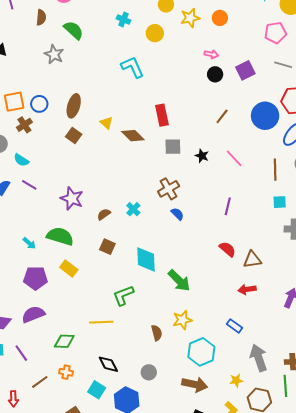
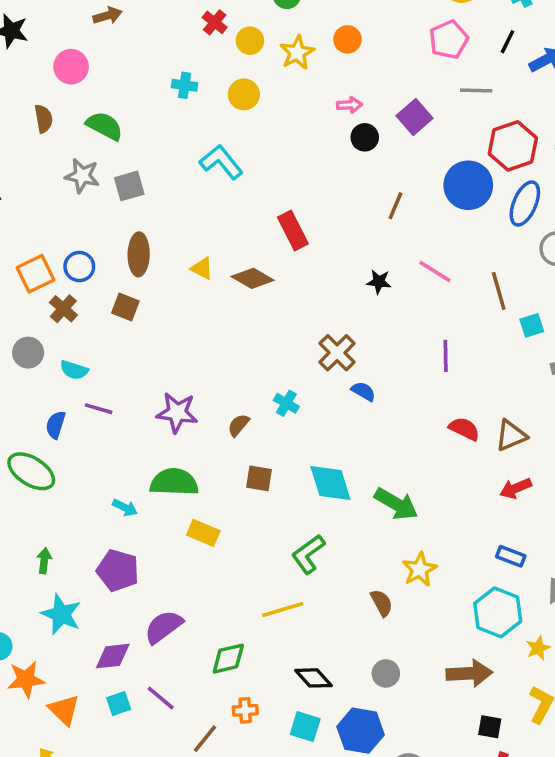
brown square: (74, 135) -> (125, 307), moved
gray square: (173, 147) -> (129, 186), moved
brown line: (275, 170) -> (499, 291), moved
purple pentagon: (35, 278) -> (118, 570), moved, turned 30
cyan hexagon: (201, 352) -> (498, 612), moved

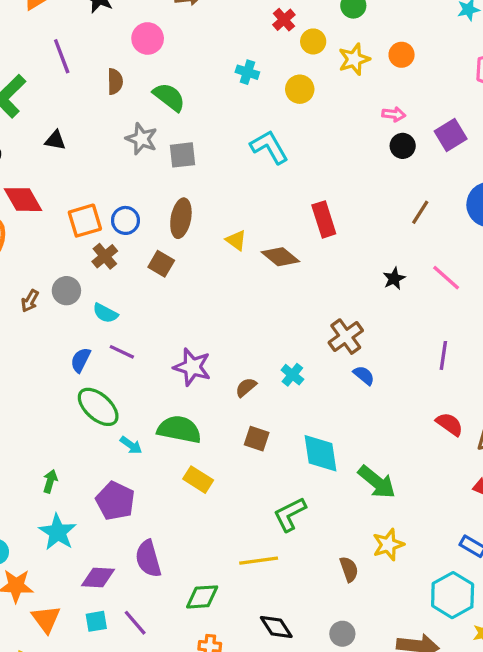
black star: (379, 282) -> (394, 278), turned 30
green ellipse: (31, 471) -> (98, 407), moved
purple semicircle: (163, 627) -> (148, 559), turned -78

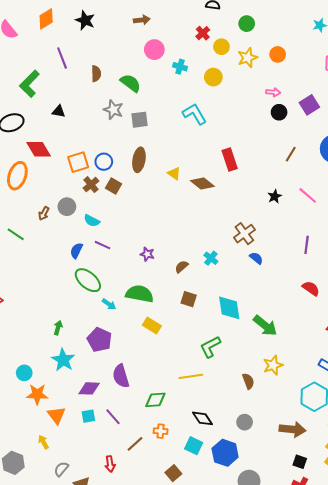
pink circle: (148, 38) -> (154, 50), moved
brown square: (161, 264) -> (114, 186), moved
purple star: (192, 367) -> (147, 254), size x0.6

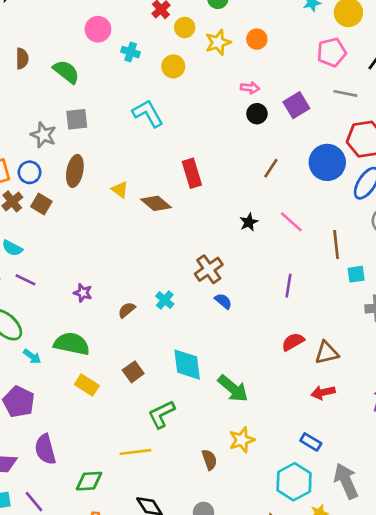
gray star: (113, 110) -> (43, 135), moved
red semicircle: (311, 288) -> (293, 342), turned -66
brown square: (189, 299) -> (133, 372), moved, turned 35

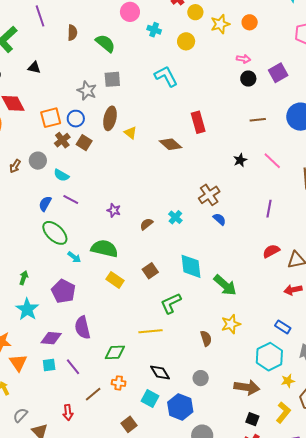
brown line: (271, 168) -> (258, 120), turned 49
yellow triangle: (120, 190) -> (131, 133), moved

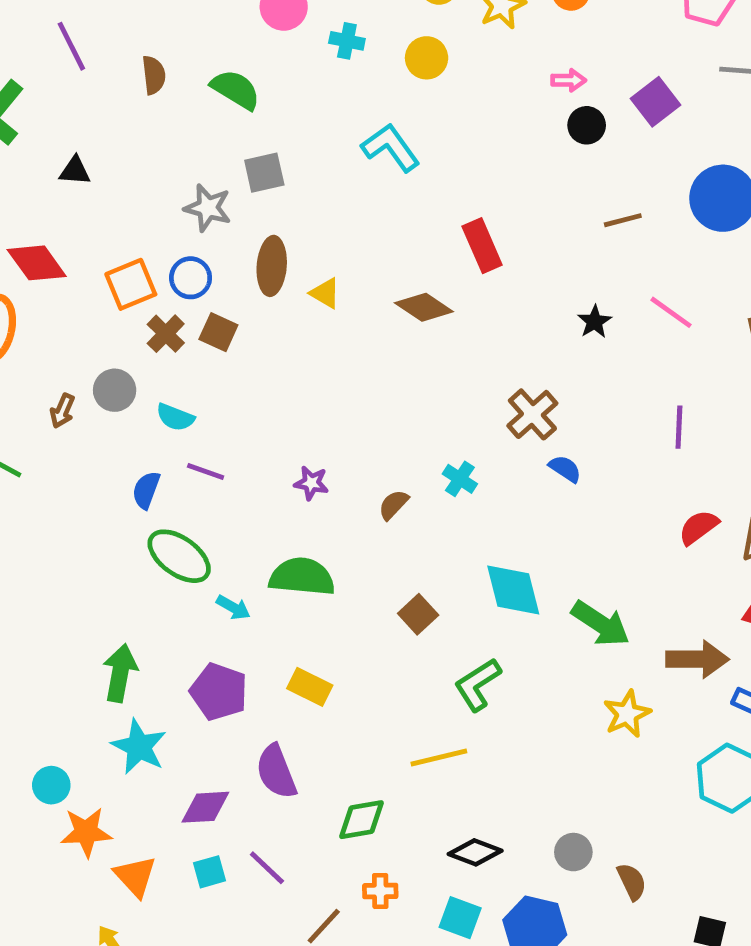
green arrow: (24, 278) -> (120, 673), size x1.6
yellow rectangle: (115, 280) -> (310, 687), moved
brown semicircle: (206, 338) -> (632, 882), moved
black diamond: (160, 372) -> (475, 852), turned -30
brown arrow: (247, 387) -> (697, 659), moved

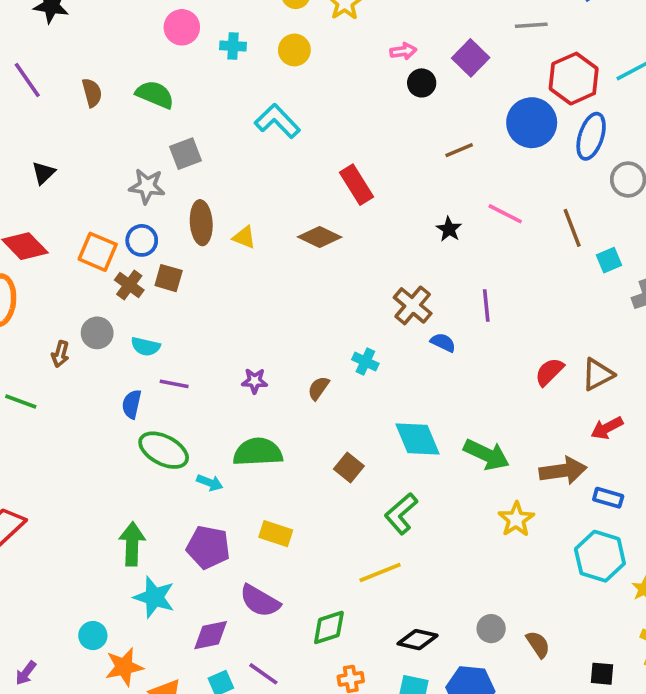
black triangle: (75, 171) -> (43, 173), turned -40
orange square: (131, 284) -> (98, 252), turned -36
purple line: (679, 427) -> (486, 305), moved
purple semicircle: (276, 772) -> (260, 601), turned -30

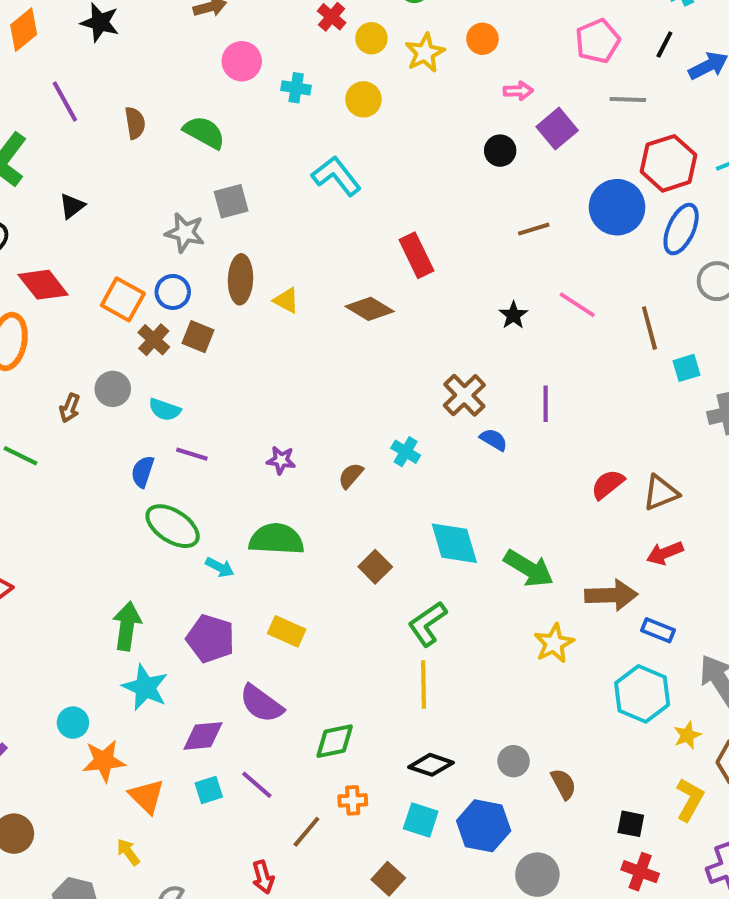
pink arrow: (403, 51) -> (518, 91), moved
yellow line: (380, 573) -> (424, 685), moved, turned -75

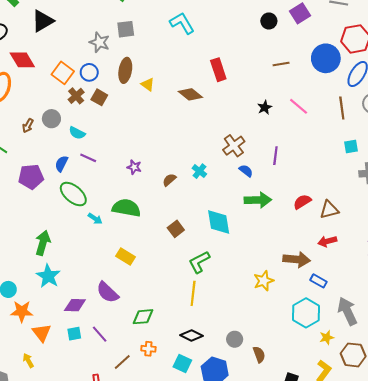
black triangle: (72, 206) -> (43, 21), size x1.6
brown line: (649, 328) -> (342, 108), moved
green arrow: (529, 568) -> (258, 200), moved, turned -40
purple pentagon: (211, 639) -> (31, 177), moved, turned -30

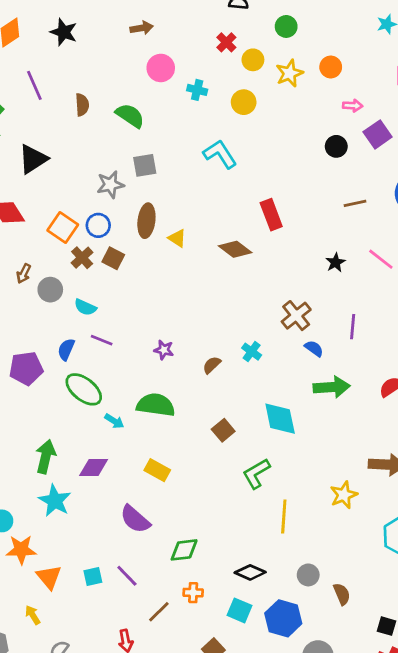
gray star: (99, 42) -> (110, 185), turned -30
brown arrow: (28, 126) -> (24, 274), moved
yellow line: (193, 293) -> (284, 516), moved
purple diamond: (75, 305) -> (94, 467), moved

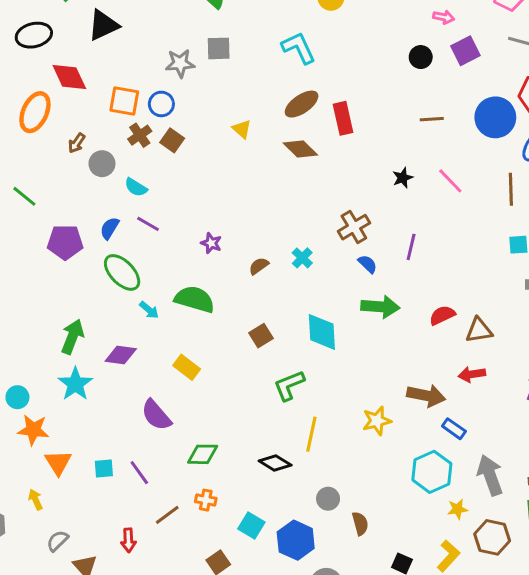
brown ellipse: (146, 221) -> (302, 104), moved, turned 40
orange square: (63, 228) -> (124, 101), turned -32
black diamond: (250, 572) -> (275, 463), moved

